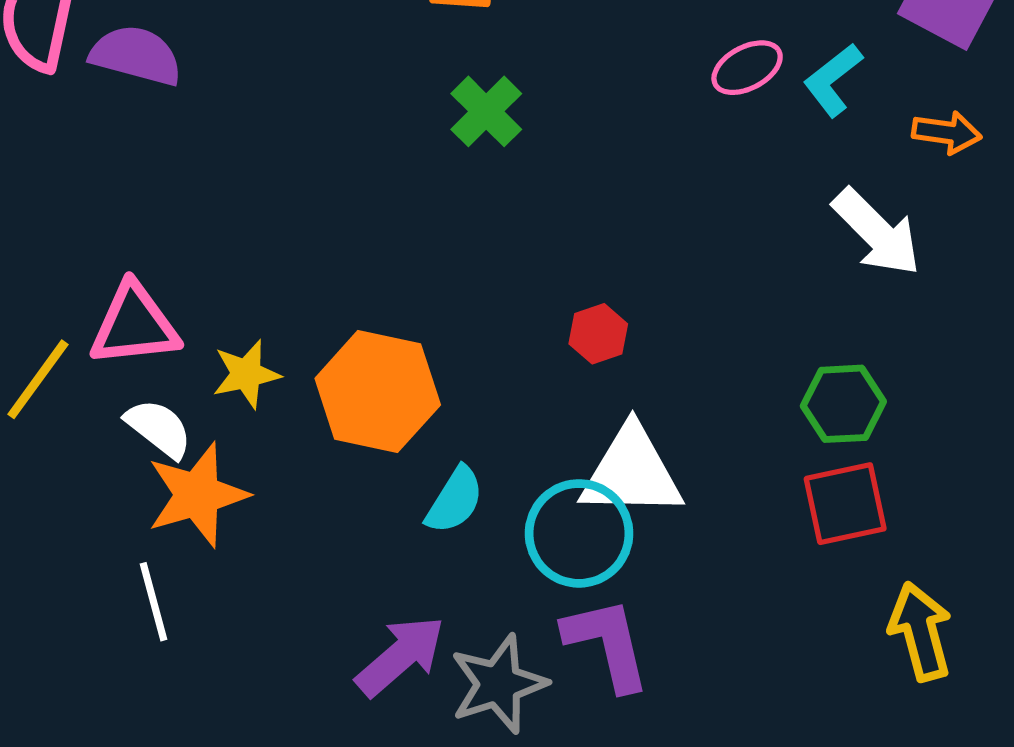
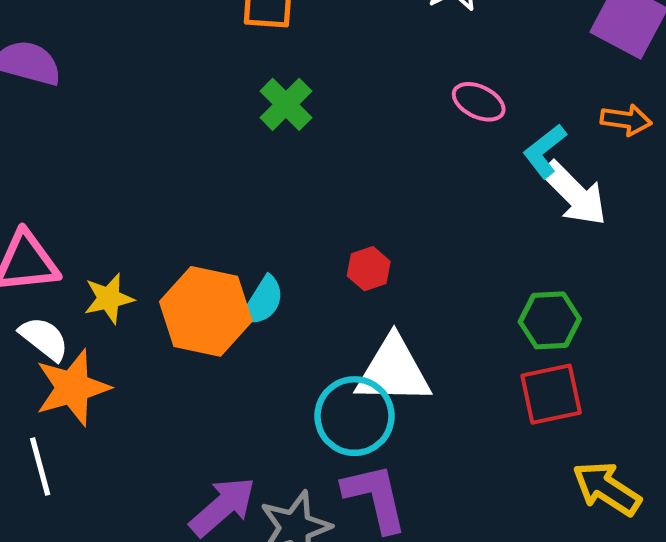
pink ellipse: (747, 68) -> (479, 102), moved, turned 54
cyan L-shape: (833, 80) -> (545, 151), moved
cyan semicircle: (455, 500) -> (263, 301), moved
yellow arrow: (920, 631) -> (607, 489), turned -42

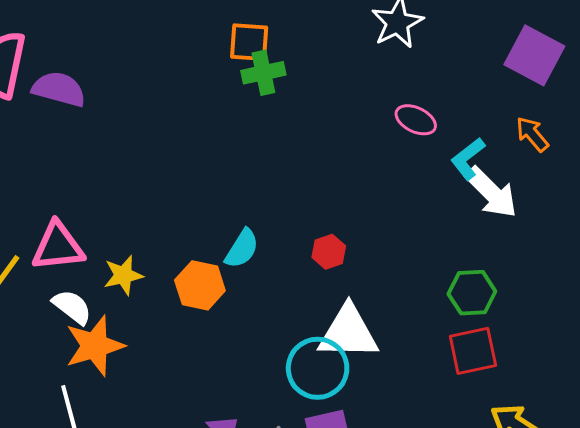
green cross: (286, 104) -> (263, 73), moved, turned 33
orange arrow: (626, 120) -> (532, 134), turned -138
cyan semicircle: (263, 301) -> (242, 249), moved
orange hexagon: (206, 311) -> (200, 285), size x0.7

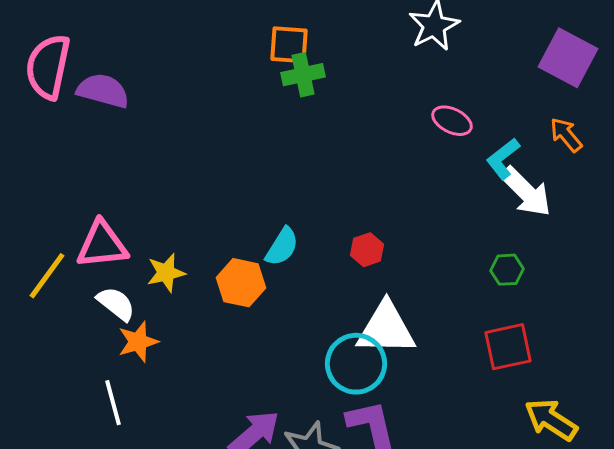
green hexagon: (472, 293) -> (507, 270), moved, size x0.7
orange star: (95, 346) -> (138, 342), size x0.7

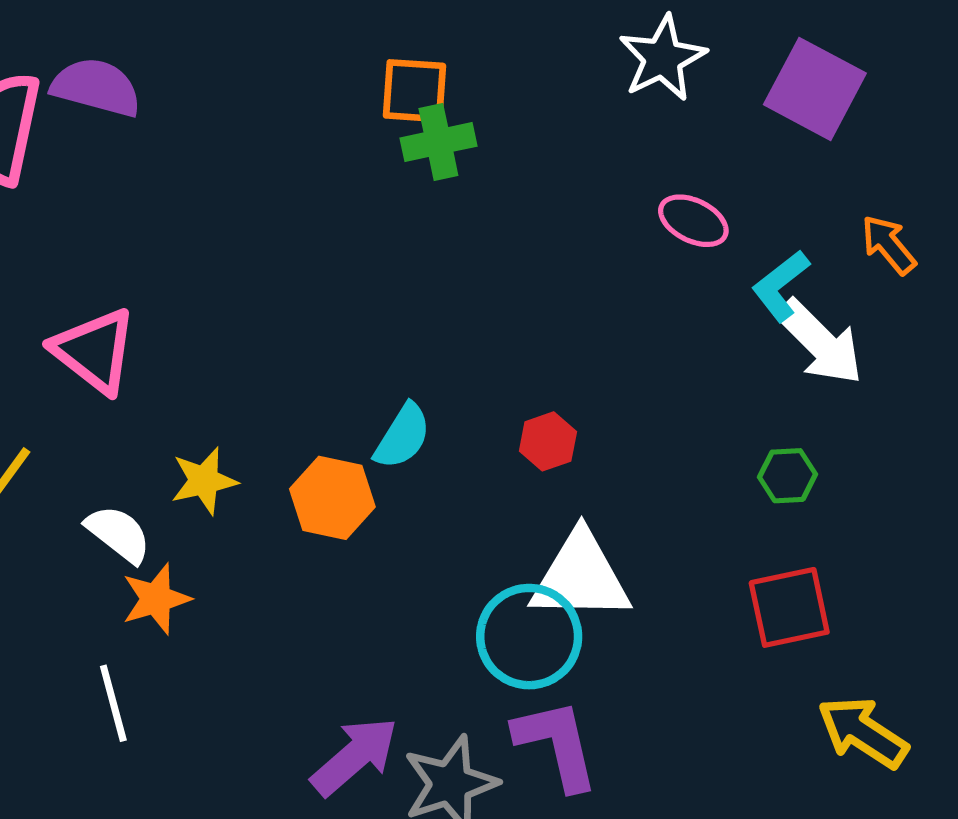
purple square: (568, 58) -> (815, 89), moved
purple semicircle: (103, 91) -> (96, 87), moved
pink triangle: (102, 245) -> (94, 351), moved, turned 44

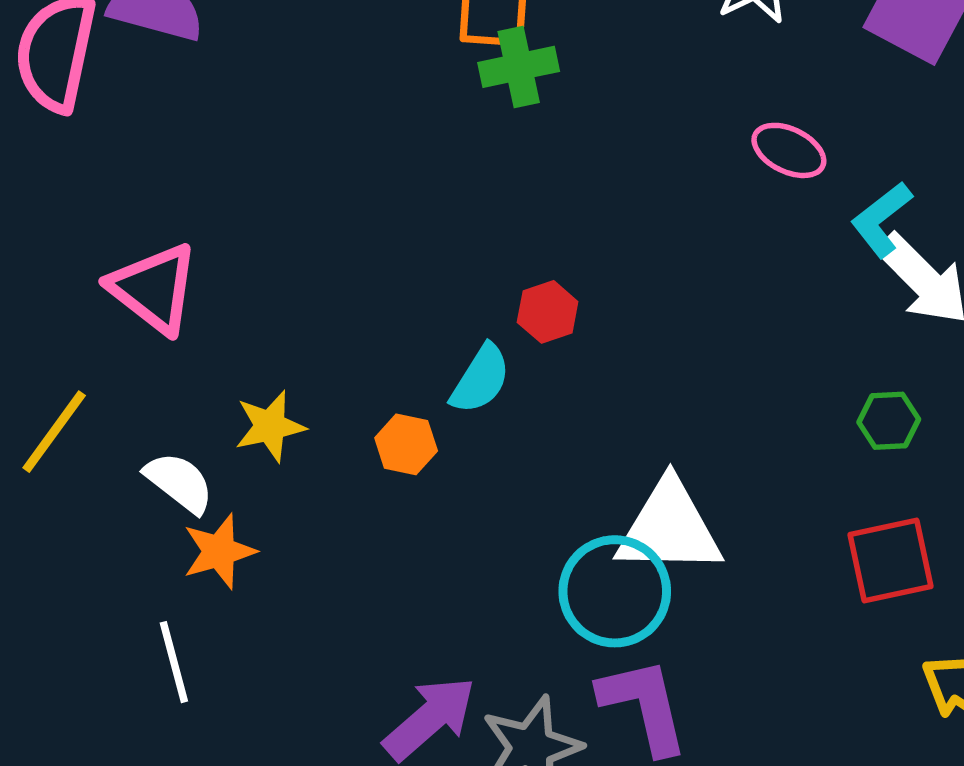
red hexagon: (548, 441) -> (548, 312), moved
orange hexagon: (332, 498) -> (406, 444), size x0.7

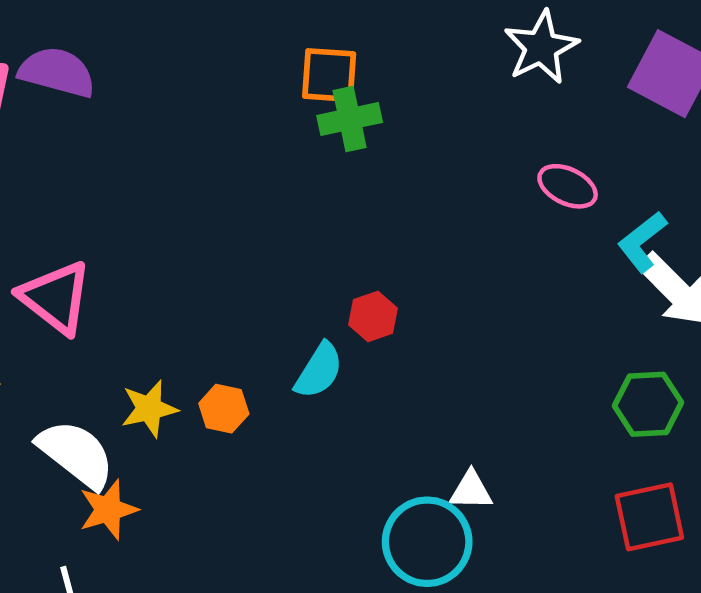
green hexagon: (889, 421) -> (648, 404), size x1.4
orange hexagon: (406, 444) -> (224, 409), moved
white semicircle: (179, 482) -> (76, 454), size x1.4
white triangle: (669, 528) -> (471, 491), size x0.5

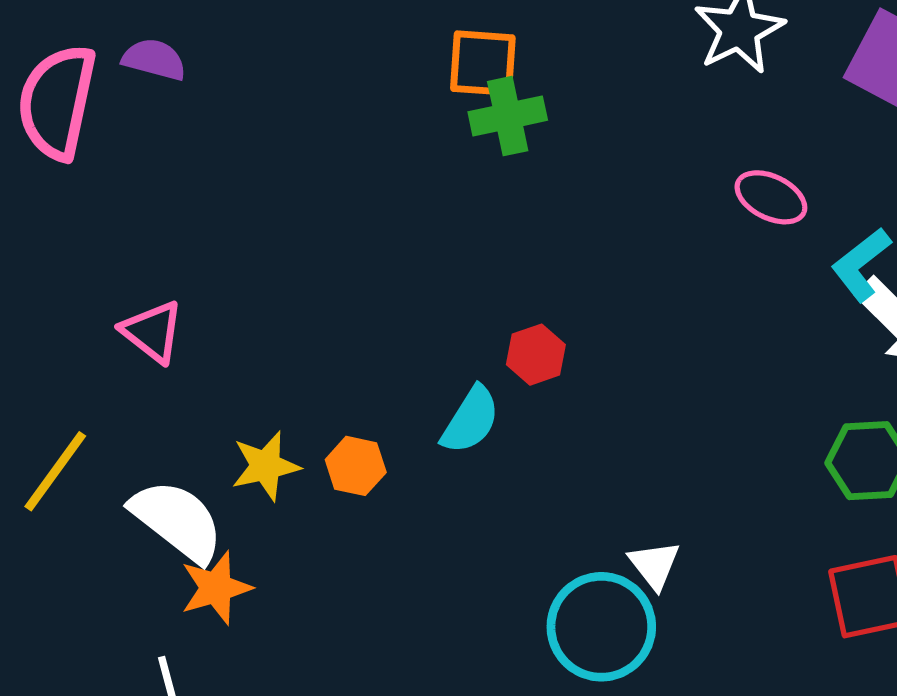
purple semicircle: (57, 72) -> (154, 59), size x0.7
pink triangle: (56, 297) -> (152, 332), size x0.7
white triangle: (471, 491) -> (654, 565), turned 51

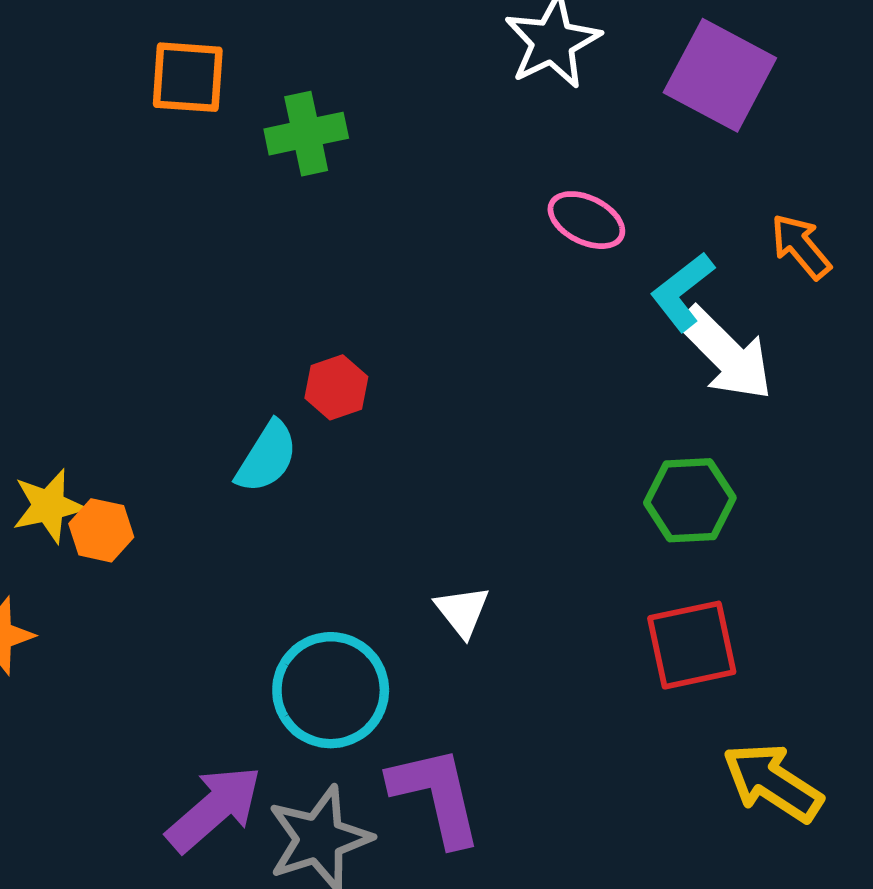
orange square: (483, 63) -> (188, 77), moved
orange hexagon: (356, 466) -> (101, 530), moved
cyan circle: (601, 627) -> (331, 690), moved

